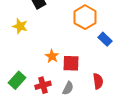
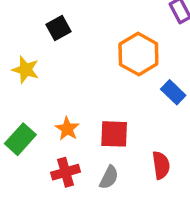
orange star: (52, 56) -> (67, 129), moved
green rectangle: (17, 80) -> (20, 139), moved

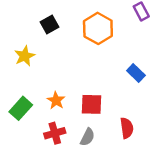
orange hexagon: (138, 54) -> (98, 28), moved
yellow star: (26, 70) -> (25, 56), turned 30

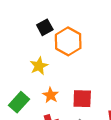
orange hexagon: (98, 28) -> (68, 41), moved
yellow star: (25, 56) -> (39, 66), moved

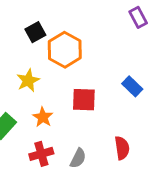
red square: (82, 99) -> (84, 100), moved

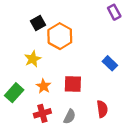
red square: (84, 100) -> (73, 84), moved

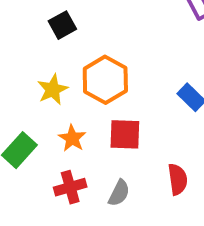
orange hexagon: (60, 36) -> (105, 80), moved

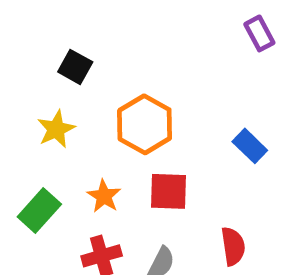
black square: (62, 25) -> (75, 67), moved, turned -32
yellow star: (53, 89) -> (56, 129), moved

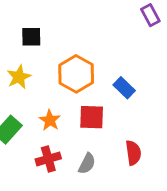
black square: (75, 67) -> (31, 37), turned -30
blue rectangle: (250, 146) -> (124, 88), moved

